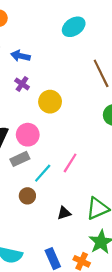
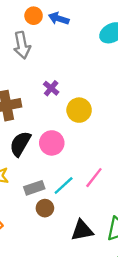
blue arrow: (20, 56) -> (59, 18), moved
gray rectangle: (20, 159) -> (34, 188), moved
black triangle: (64, 213) -> (82, 230), size x1.5

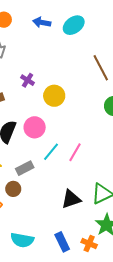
blue arrow: (59, 18) -> (42, 22), moved
cyan line: (64, 186) -> (51, 152), moved
brown circle: (45, 208) -> (13, 189), moved

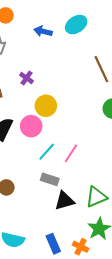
blue arrow: (42, 22) -> (43, 31), moved
yellow circle: (54, 96) -> (46, 106), moved
gray rectangle: (25, 168) -> (50, 179), moved, turned 42

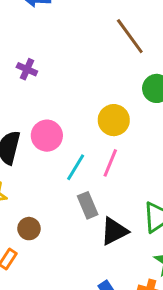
yellow circle: (46, 106) -> (114, 120), moved
gray rectangle: (50, 179) -> (88, 205), turned 60

